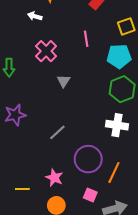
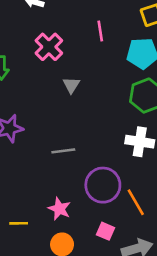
gray line: (57, 132) -> (63, 151), turned 36
orange line: (114, 172) -> (136, 202), turned -55

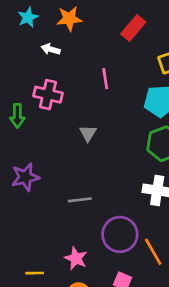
pink line: (100, 31) -> (105, 79), moved
pink cross: (49, 47) -> (48, 95), moved, turned -32

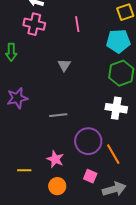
pink cross: (48, 95) -> (34, 24), moved

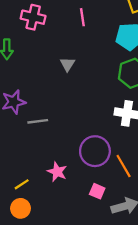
gray line: (58, 115) -> (38, 121), moved
yellow line: (24, 170) -> (22, 184), turned -32
orange circle: (57, 186) -> (21, 208), moved

